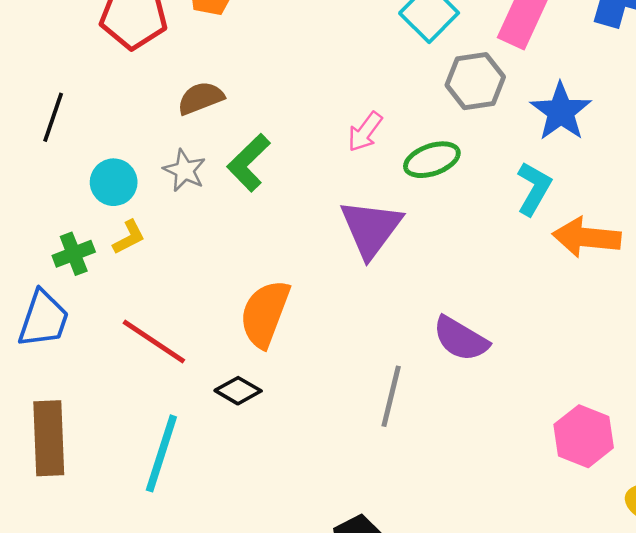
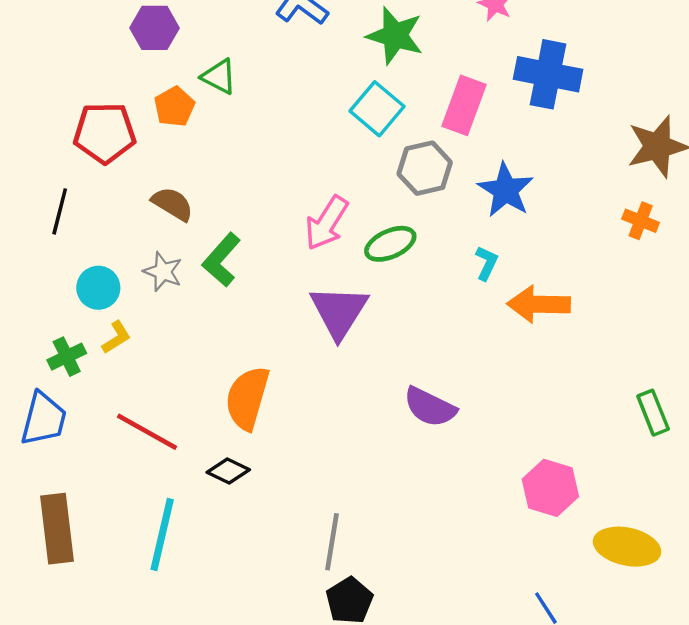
brown semicircle: (201, 98) -> (172, 204), turned 57
black line: (53, 117) -> (60, 211), moved
pink arrow: (365, 132) -> (327, 223), size x1.4
cyan L-shape: (534, 189) -> (487, 263), size x0.7
gray line: (391, 396) -> (332, 542), moved

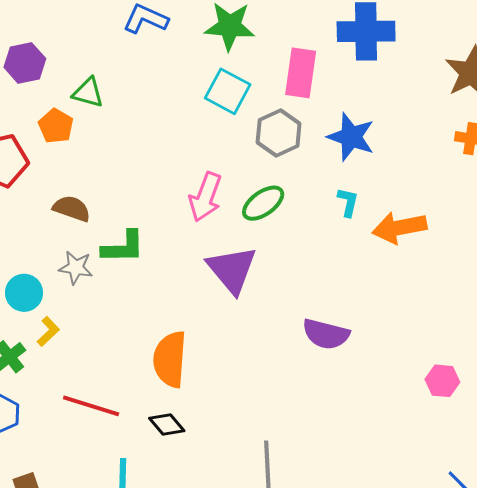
green L-shape: (221, 260) -> (123, 247), turned -120
black diamond: (228, 471) -> (167, 424), turned 36
pink hexagon: (550, 488) -> (442, 381), size x0.7

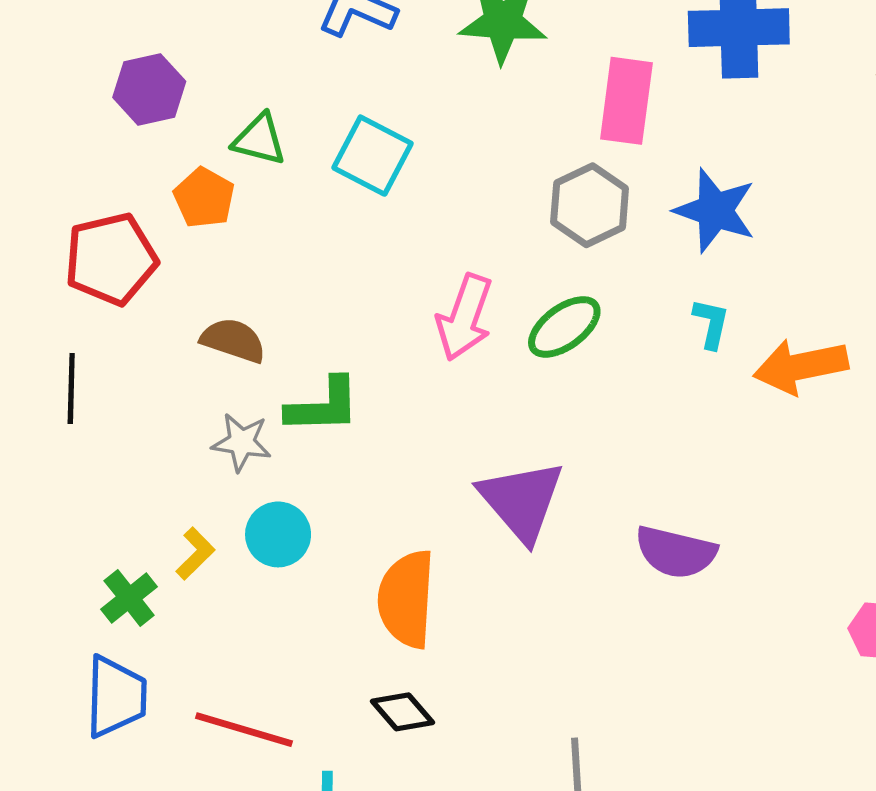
cyan square: (228, 91) -> (373, 156), moved
purple triangle: (232, 270) -> (521, 501), moved
cyan circle: (24, 293) -> (278, 534), moved
red line: (91, 406) -> (244, 730), moved

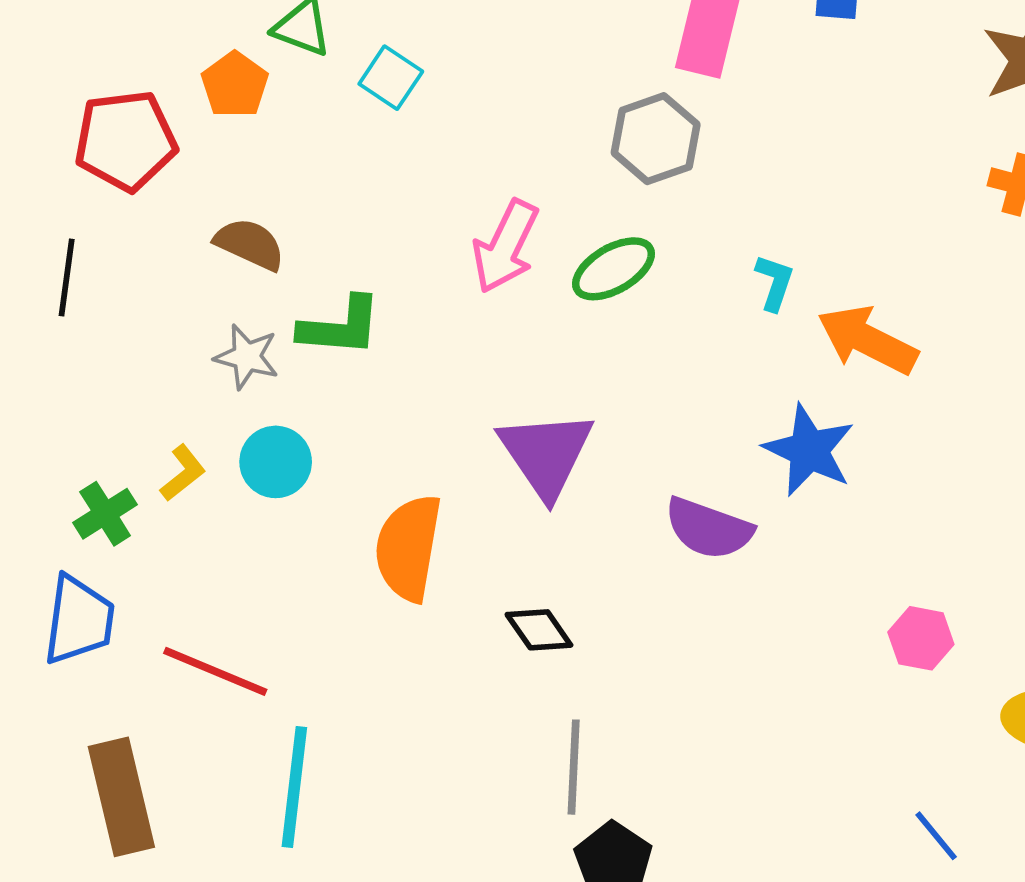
cyan square: (373, 156) -> (391, 78), moved, size x0.7
blue star: (715, 211) -> (809, 450), moved
orange arrow: (801, 366) -> (867, 340), turned 32
black diamond: (402, 712) -> (539, 630), moved

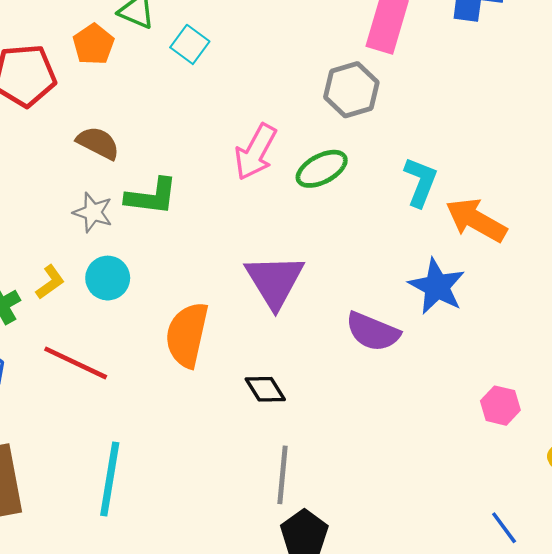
cyan L-shape: (775, 282) -> (421, 182), size x1.4
red line: (215, 671) -> (76, 363), moved

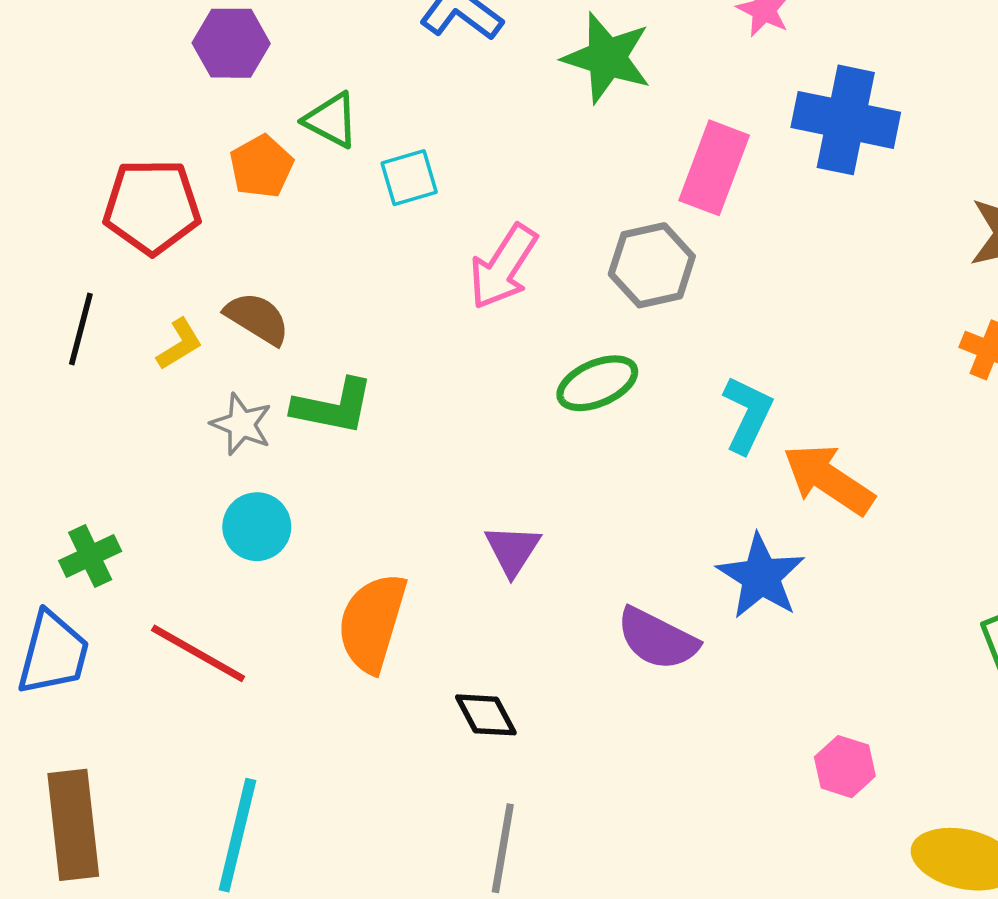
cyan square: (190, 44) -> (409, 178), turned 33
pink arrow: (256, 152) -> (503, 267), moved
purple triangle: (275, 281) -> (513, 550), size x0.6
yellow L-shape: (50, 282) -> (180, 344), moved

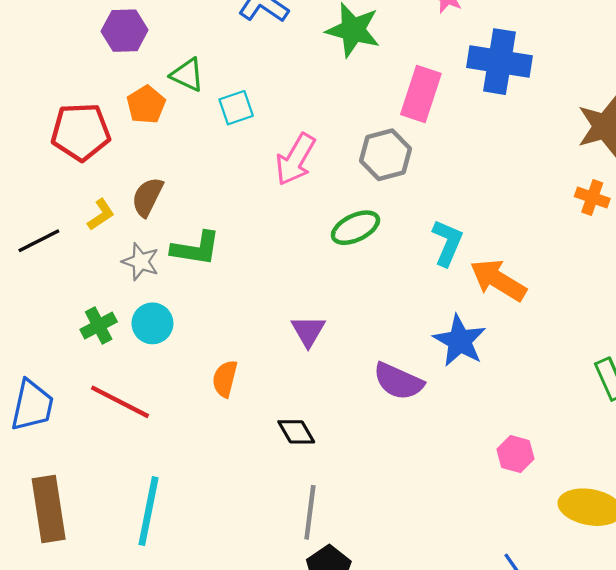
brown semicircle: (257, 318) -> (147, 197), turned -93
black line: (81, 329) -> (39, 241), moved, turned 51
green cross: (90, 556) -> (99, 326), moved
orange semicircle: (372, 623) -> (225, 379), size x0.6

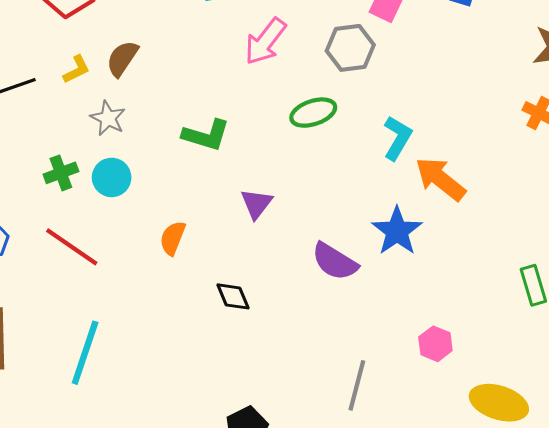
green L-shape: (196, 248) -> (206, 135), moved
gray line: (310, 512) -> (357, 385), moved

